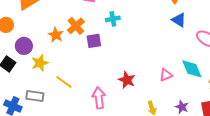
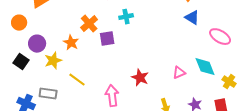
orange star: (56, 35) -> (71, 43), moved

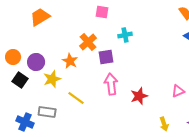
orange circle: (19, 23) -> (13, 57), moved
red star: (140, 78) -> (139, 96), turned 30
pink arrow: (112, 96) -> (111, 84), moved

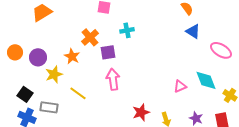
black square: (20, 80) -> (25, 94), moved
red star: (139, 96) -> (141, 112), moved

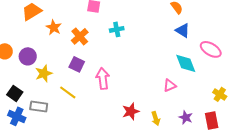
purple square: (108, 52) -> (77, 64), moved, turned 35
orange star: (72, 56) -> (54, 27), moved
cyan diamond: (206, 80) -> (186, 63), moved

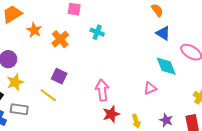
cyan cross: (117, 29) -> (97, 32), turned 32
purple square: (77, 64) -> (59, 76), moved
yellow star: (44, 73) -> (15, 82), moved
pink arrow: (103, 78) -> (102, 90), moved

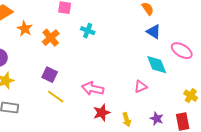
pink arrow: (102, 90) -> (93, 89), turned -70
yellow line: (48, 95) -> (56, 97), moved

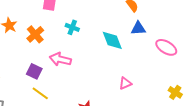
blue triangle: (154, 32) -> (138, 28), turned -35
cyan diamond: (157, 65) -> (112, 40), moved
pink arrow: (93, 89) -> (60, 59), moved

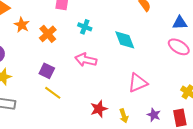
blue triangle: (138, 28) -> (180, 23), moved
pink arrow: (60, 59) -> (86, 60), moved
pink triangle: (125, 83) -> (138, 83), size x1.5

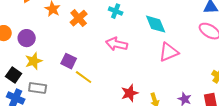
purple square: (47, 71) -> (69, 61), moved
pink triangle: (138, 83) -> (169, 52), moved

